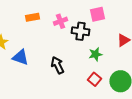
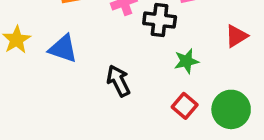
blue triangle: (20, 57) -> (63, 49), moved

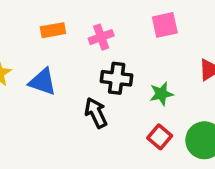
black cross: (160, 20) -> (117, 78), moved

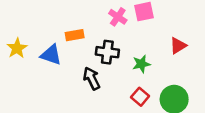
orange rectangle: (53, 30) -> (75, 35), moved
pink cross: (101, 37) -> (118, 17), moved, turned -36

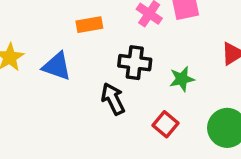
orange rectangle: (75, 35) -> (89, 25), moved
red square: (140, 97) -> (166, 124), moved

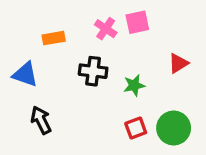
black arrow: (113, 99) -> (41, 120), moved
red square: (166, 124) -> (136, 128), moved, turned 30

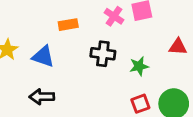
red triangle: (178, 63) -> (178, 47), turned 36
black arrow: (41, 120) -> (42, 97), moved, turned -65

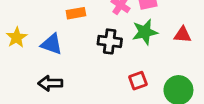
green star: (139, 66) -> (145, 32), moved, size x1.4
red square: (140, 104) -> (138, 81), moved

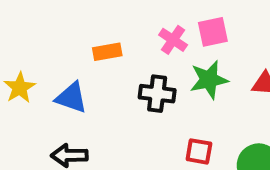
red square: (138, 81) -> (199, 151), turned 30

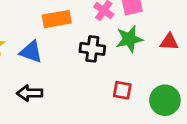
orange rectangle: (107, 52) -> (57, 19), size x1.4

